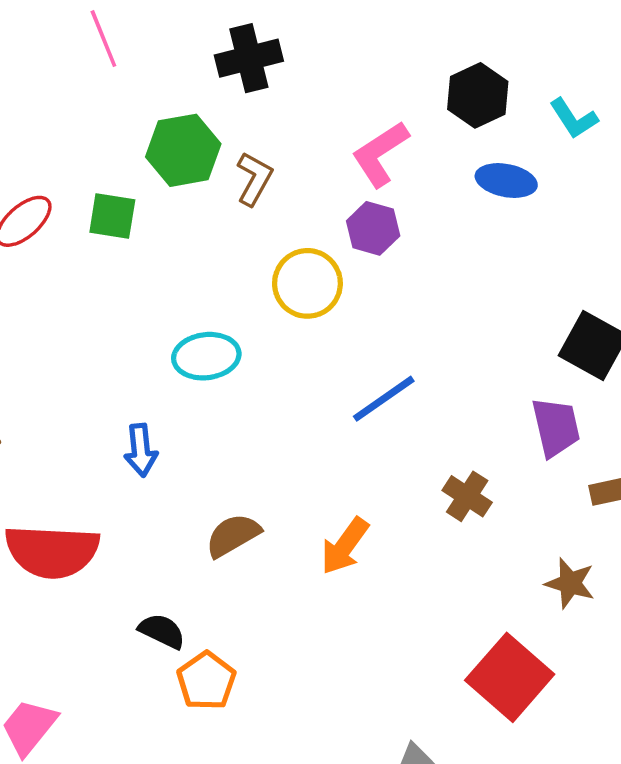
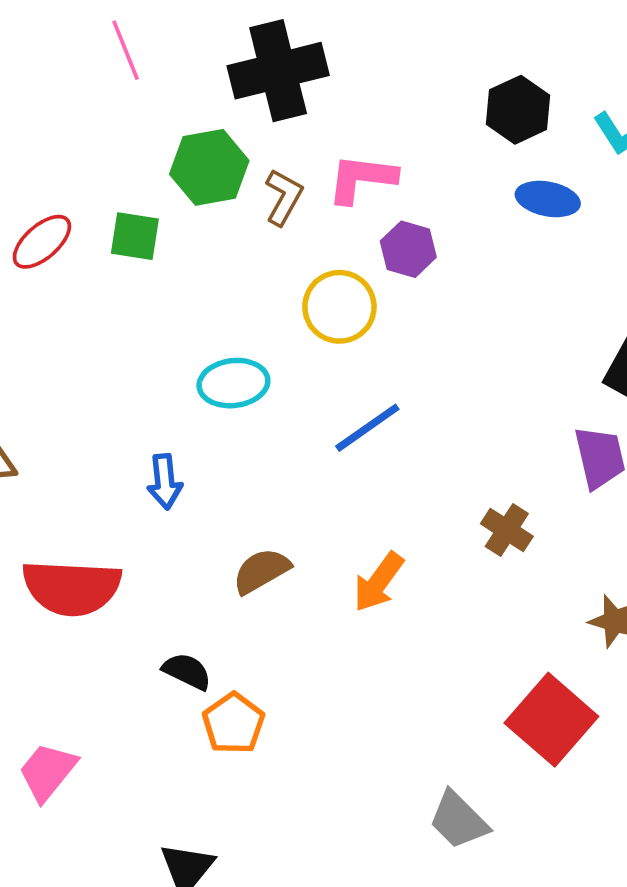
black cross: (249, 58) -> (278, 71), size x1.4
pink L-shape: (380, 154) -> (362, 179), moved, turned 40
blue line: (384, 399) -> (367, 428), moved

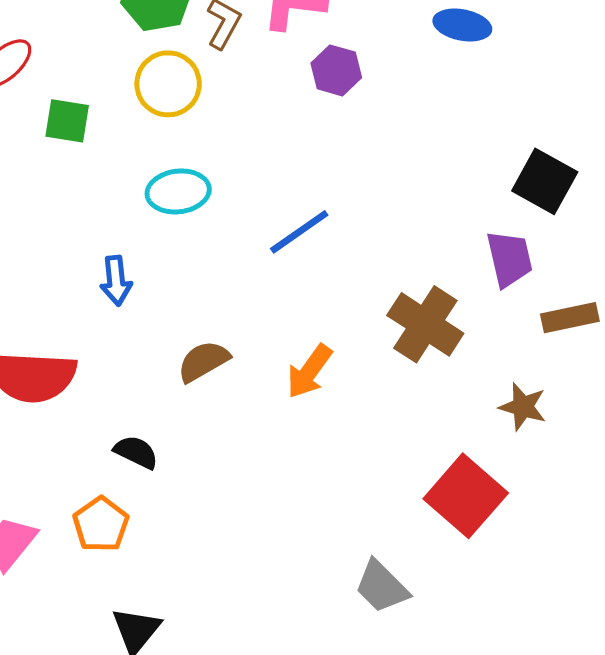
green square: (135, 236) -> (67, 121), moved
yellow circle: (339, 307) -> (168, 84), moved
brown cross: (507, 530) -> (425, 324), size x1.6
orange pentagon: (233, 723) -> (101, 524), moved

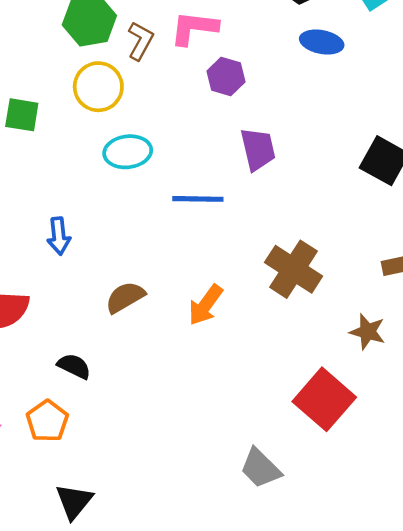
cyan ellipse: (178, 191) -> (128, 152), moved
blue line: (299, 232) -> (198, 199), turned 36
purple trapezoid: (509, 259) -> (258, 149), moved

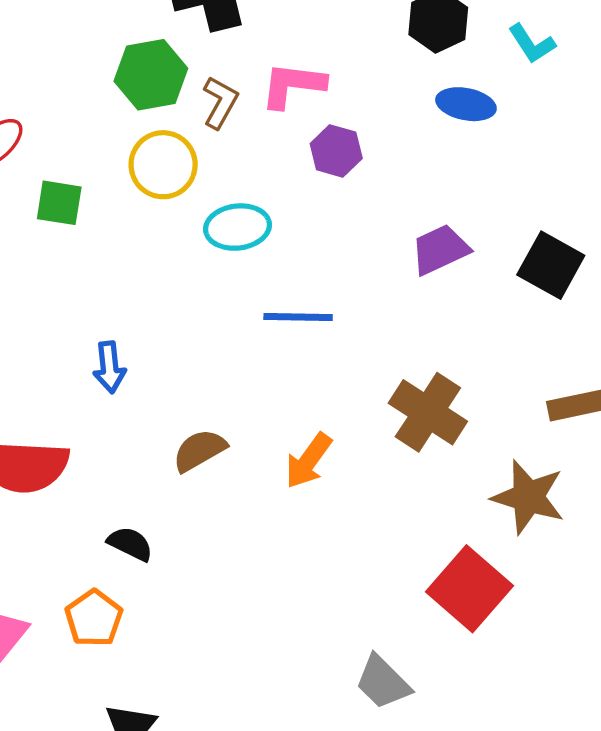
purple trapezoid: (258, 149) -> (440, 250), moved, turned -102
cyan ellipse: (128, 152) -> (237, 227), moved
brown star: (368, 332) -> (528, 497), size x1.5

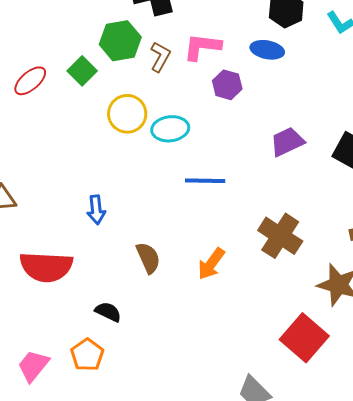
blue ellipse: (466, 104) -> (267, 50), moved
yellow circle: (163, 165) -> (127, 114), moved
green square: (59, 203) -> (82, 71), moved, turned 36
brown semicircle: (199, 450) -> (148, 258), turned 96

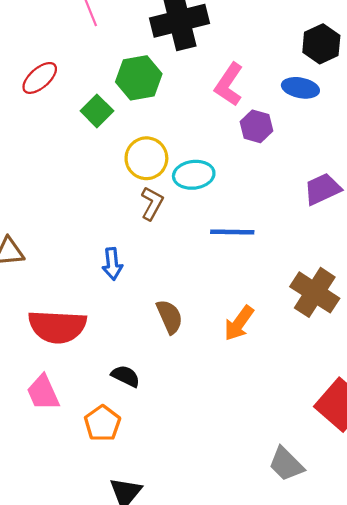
pink L-shape: (202, 47) -> (229, 85), turned -63
brown L-shape: (160, 57) -> (152, 203), moved
red ellipse: (30, 81) -> (40, 78), moved
pink trapezoid: (33, 366) -> (43, 393), moved, turned -63

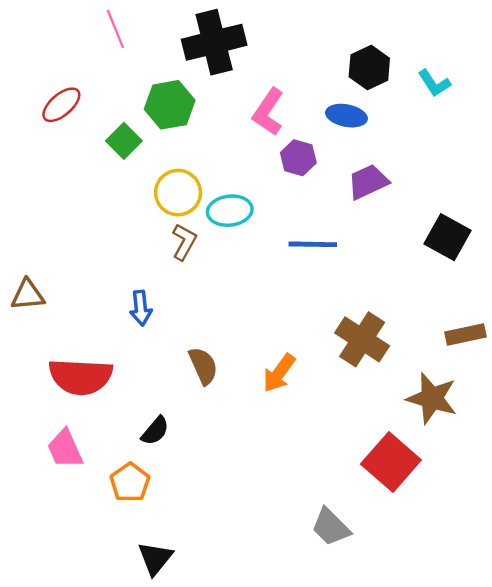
purple trapezoid: (322, 189) -> (368, 182), moved
blue line: (232, 232) -> (313, 244), moved
black semicircle: (126, 376) -> (155, 431), turned 104

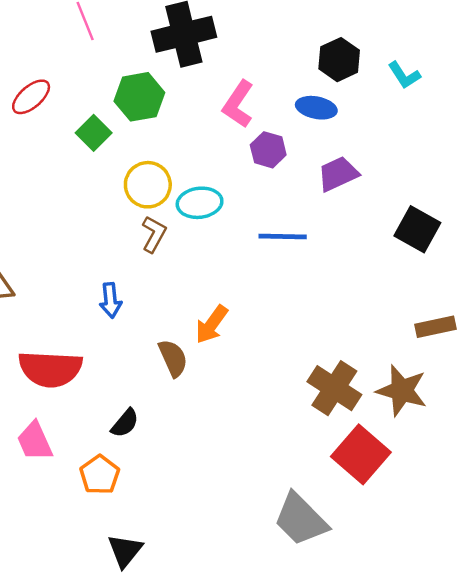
brown cross: (362, 339) -> (334, 388), moved
orange arrow: (279, 373) -> (212, 324), moved
gray trapezoid: (331, 527) -> (301, 519), size x1.4

